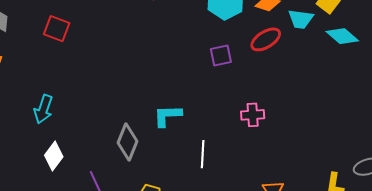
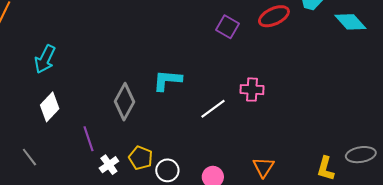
purple square: (221, 55) -> (227, 27), turned 35
white line: (203, 154) -> (213, 109), moved, turned 44

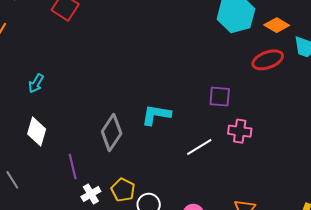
purple square: (227, 27) -> (220, 97), moved, turned -30
cyan arrow: (45, 59) -> (36, 83), size x0.7
white diamond: (50, 107) -> (37, 131), turned -32

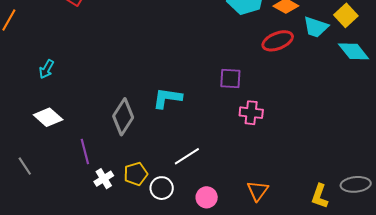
white diamond: (37, 131) -> (48, 117), turned -64
white line: (199, 147) -> (187, 156), moved
yellow pentagon: (123, 190) -> (136, 174), turned 30

